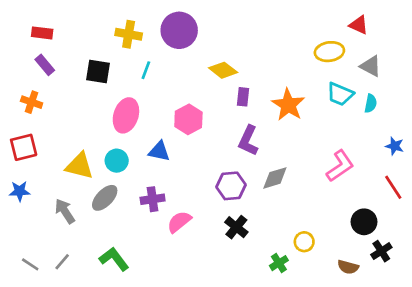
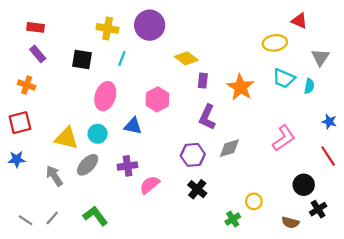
gray triangle: (371, 66) -> (320, 57), moved, turned 36

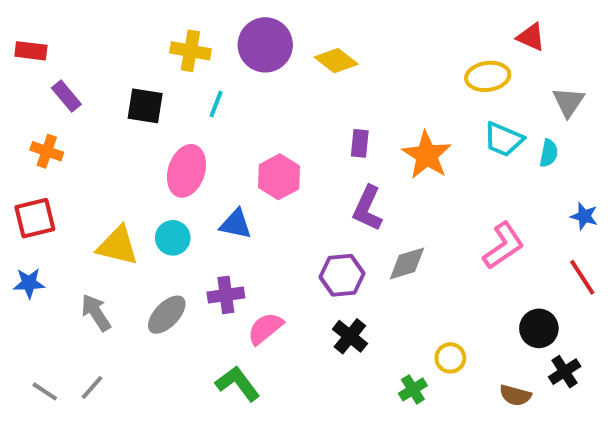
red rectangle: (35, 27) -> (31, 51), moved
yellow diamond: (186, 58) -> (336, 61), moved
gray ellipse: (88, 165) -> (167, 315), moved
green L-shape: (95, 216) -> (238, 384), moved

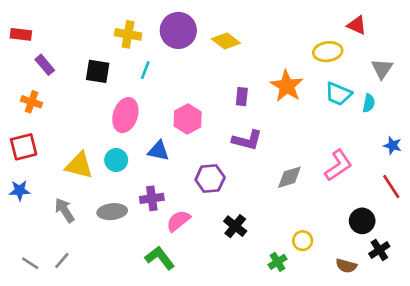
orange star: (427, 155) -> (287, 86), moved
purple L-shape: (368, 208) -> (247, 140), turned -100
gray diamond: (407, 263) -> (289, 177), moved
purple hexagon: (342, 275) -> (210, 179), moved
gray ellipse: (167, 315) -> (112, 212), turned 40

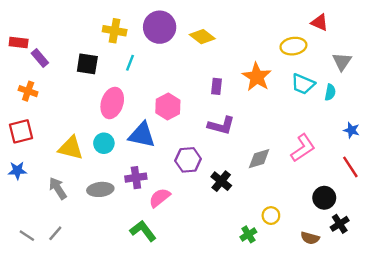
red rectangle: (21, 34) -> (19, 43), moved
blue triangle: (158, 151) -> (142, 135), size x1.4
black cross: (235, 226) -> (221, 181), moved

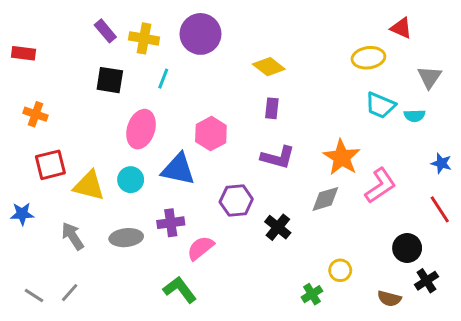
yellow diamond: (202, 37) -> (269, 67), moved
purple rectangle: (40, 58) -> (105, 31), moved
orange star: (257, 77) -> (342, 157), moved
cyan semicircle: (330, 92) -> (415, 116), turned 77
red square: (21, 131) -> (50, 165), moved

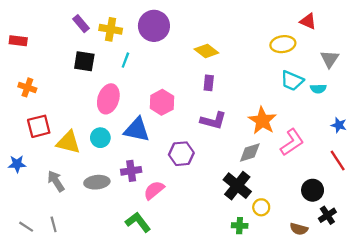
black cross: (278, 227) -> (237, 186), moved, size x1.4
gray line: (70, 293) -> (54, 224), turned -56
green cross: (312, 294) -> (240, 226), turned 35

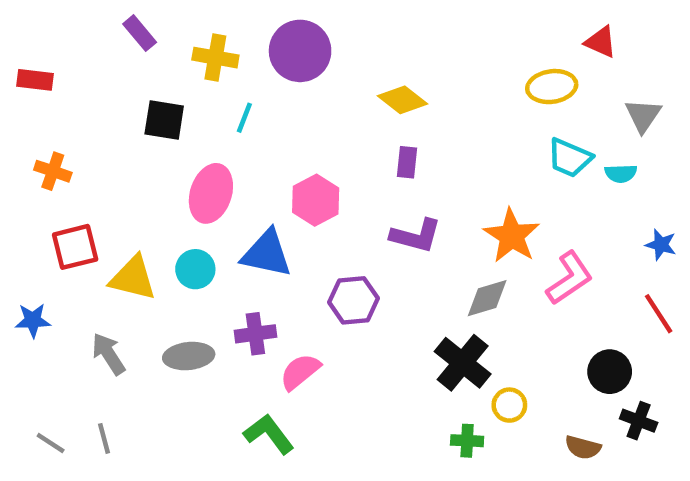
purple rectangle: (81, 24) -> (140, 33), moved
black cross: (327, 215) -> (639, 421), turned -36

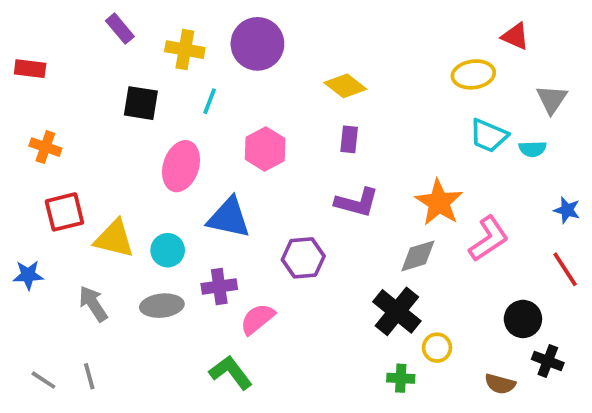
pink hexagon: (316, 200) -> (265, 149), moved
cyan circle: (195, 269) -> (168, 250), moved

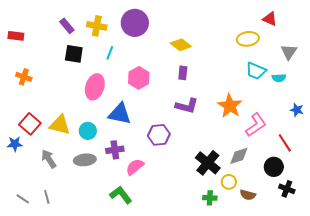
purple rectangle: (120, 29) -> (67, 26), moved
red square: (64, 212) -> (30, 124), moved, turned -35
gray diamond: (418, 256) -> (239, 156), moved
red line: (565, 269) -> (285, 143), moved
brown semicircle: (500, 384) -> (248, 195), moved

